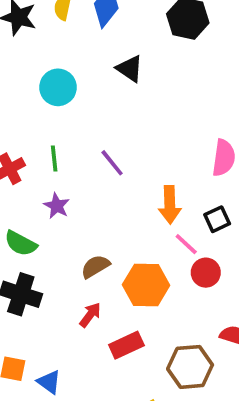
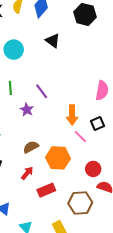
purple star: (57, 206) -> (27, 110), moved
red circle: (206, 273) -> (93, 169), moved

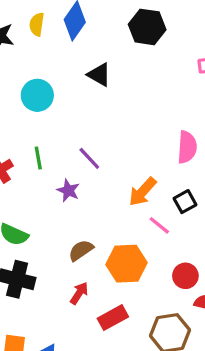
orange arrow: (72, 115) -> (142, 192), turned 48

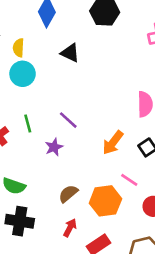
yellow semicircle: (37, 24) -> (19, 48), moved
purple star: (68, 190) -> (54, 147), turned 30
pink line: (159, 225) -> (129, 180), moved

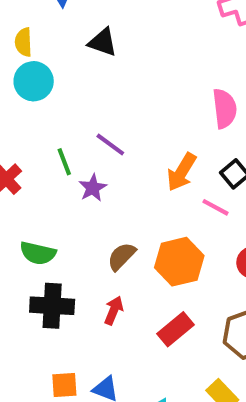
green line: (28, 123) -> (64, 162), moved
pink line: (129, 180) -> (216, 207), moved
red arrow: (70, 228) -> (114, 310), moved

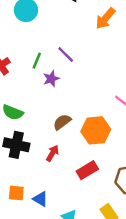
green line: (64, 162) -> (37, 61), turned 35
orange arrow: (182, 172) -> (105, 18), moved

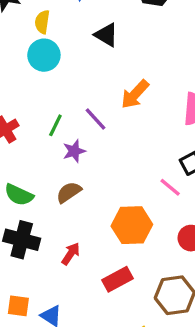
orange arrow: (105, 18) -> (135, 94), moved
brown semicircle: (62, 122) -> (69, 192), moved

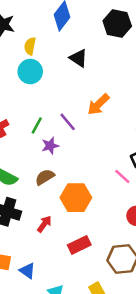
orange hexagon: (132, 225) -> (76, 198), moved

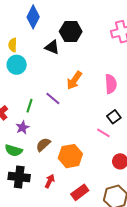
black hexagon: (117, 24) -> (71, 31), moved
purple star: (50, 146) -> (22, 127), moved

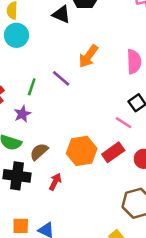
brown semicircle: (43, 145) -> (39, 152), moved
red rectangle: (80, 192) -> (113, 152), moved

